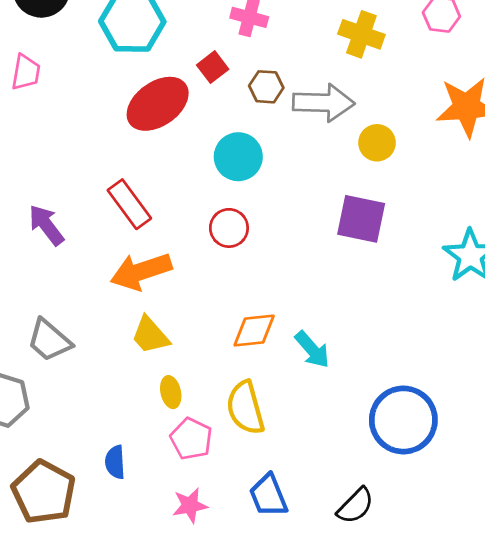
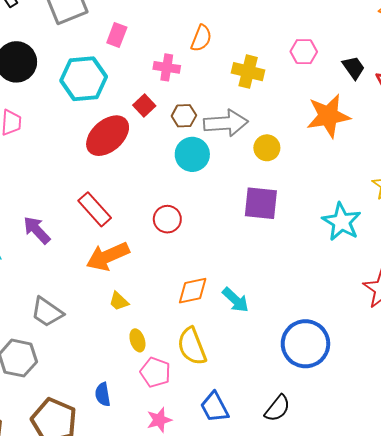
cyan circle: (238, 157) -> (192, 154), moved
yellow trapezoid: (150, 335) -> (119, 301), size x0.7

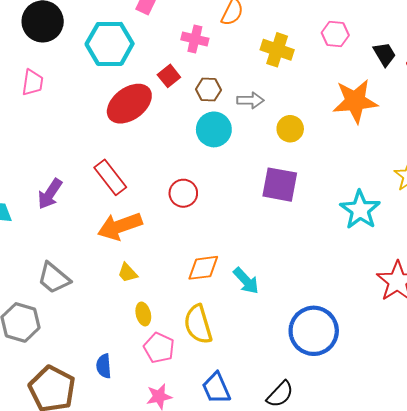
gray arrow: (226, 123) -> (250, 100), size x0.6
purple arrow: (37, 230) -> (50, 194), turned -108

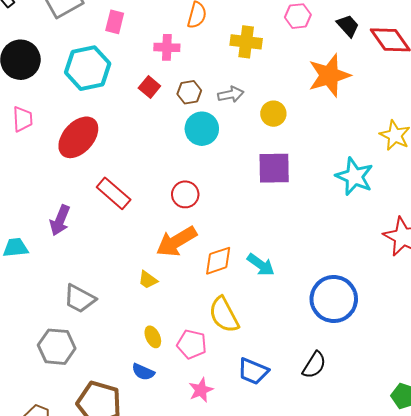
red ellipse: (129, 104) -> (78, 137), moved
orange arrow: (120, 226) -> (176, 241), moved
yellow ellipse: (143, 314) -> (153, 337), moved
blue semicircle: (104, 366) -> (143, 372), turned -50
blue trapezoid: (216, 388) -> (253, 371), turned -32

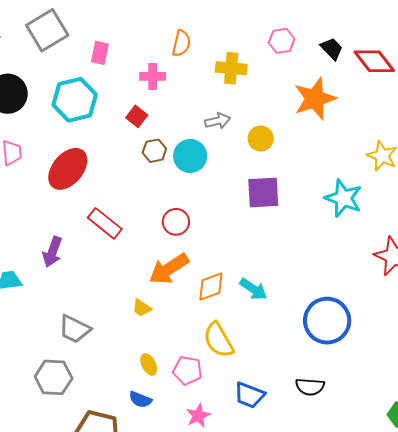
brown hexagon: (189, 92) -> (154, 151), moved
black semicircle: (314, 365) -> (310, 387), turned 64

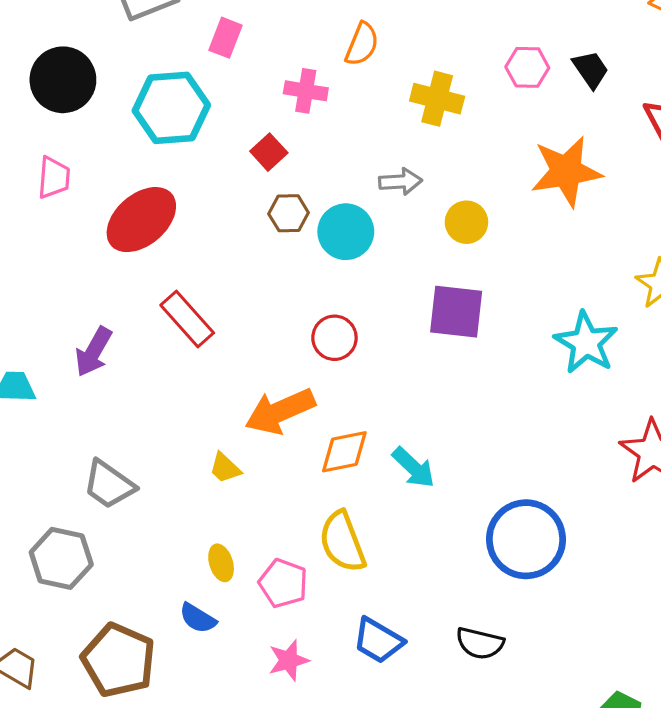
black trapezoid: (332, 49) -> (591, 69), moved
red circle: (176, 222) -> (334, 338), moved

